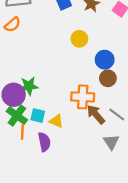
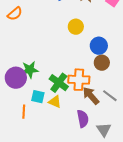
green cross: (17, 116) -> (59, 83), moved
purple semicircle: (44, 142) -> (83, 119), moved
gray triangle: (111, 142) -> (104, 130), moved

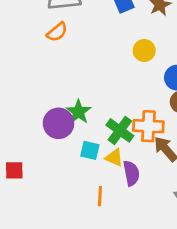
green star: (30, 70) -> (79, 112), turned -30
orange line: (24, 112) -> (100, 196), moved
purple semicircle: (83, 119) -> (131, 173), moved

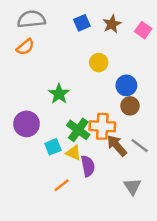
green star: (79, 112) -> (59, 94), moved
cyan square: (90, 150) -> (53, 147), turned -35
orange line: (100, 196) -> (61, 185), turned 49

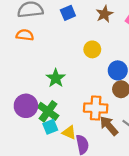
blue square: (82, 23) -> (68, 13), moved
orange semicircle: (25, 47) -> (25, 35), turned -133
green cross: (78, 130) -> (48, 111), moved

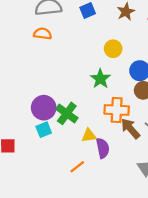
green star: (56, 78) -> (100, 79), moved
cyan square: (50, 127) -> (44, 130), moved
yellow triangle: (69, 132) -> (89, 135), turned -32

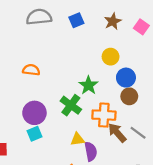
orange semicircle: (43, 34) -> (31, 70), moved
yellow circle: (113, 49) -> (111, 57), moved
green cross: (67, 113) -> (71, 105), moved

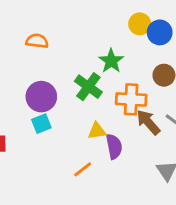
blue circle: (126, 78) -> (160, 32), moved

